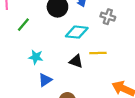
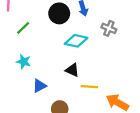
yellow line: (98, 53) -> (89, 87), moved
cyan star: (36, 57) -> (24, 62), moved

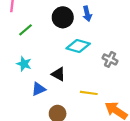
gray cross: (109, 28) -> (110, 59), moved
black triangle: (72, 70) -> (58, 74), moved

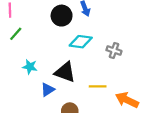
green line: (26, 30) -> (16, 34), moved
black triangle: (58, 74) -> (65, 72), size x1.5

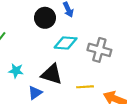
gray cross: (114, 51) -> (99, 50), size x1.5

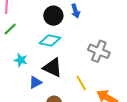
cyan diamond: (66, 43) -> (50, 41), moved
yellow line: (85, 87) -> (81, 83), turned 56

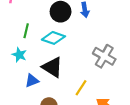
green line: (10, 29) -> (26, 31), moved, turned -40
yellow line: (81, 83) -> (81, 88), turned 56

